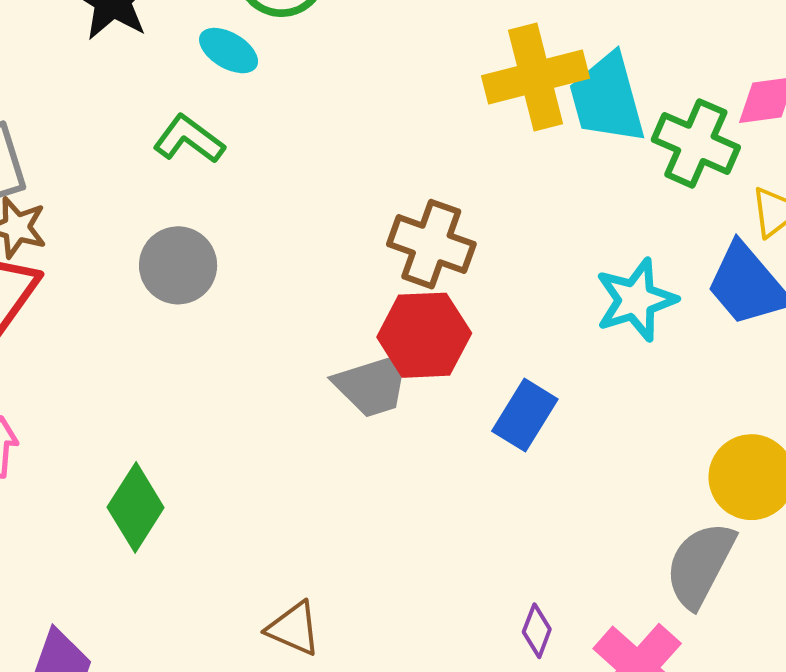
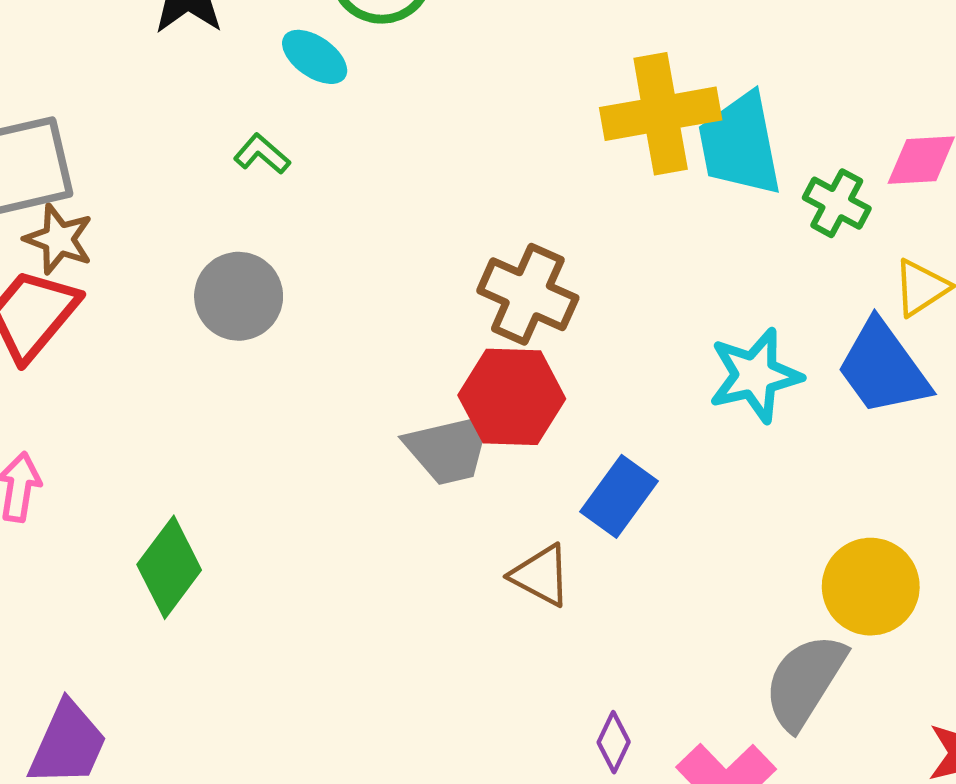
green L-shape: (189, 139) -> (262, 154), size x0.7
green cross: (696, 143) -> (837, 203), size x0.7
brown triangle: (294, 629) -> (541, 575), moved

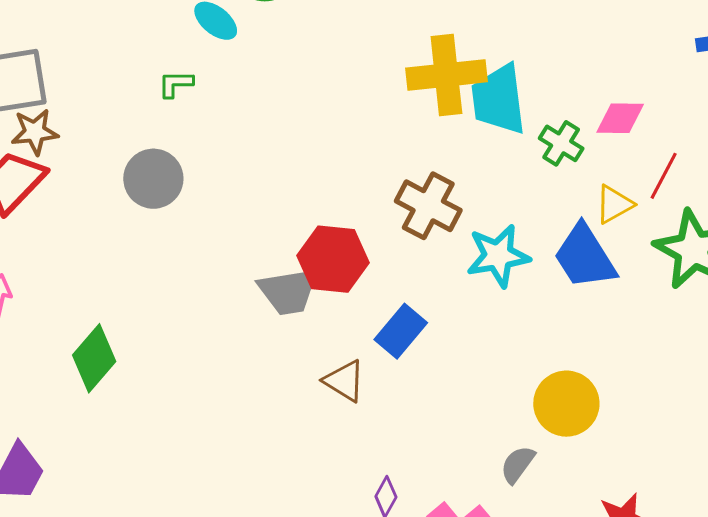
green L-shape: (262, 154) -> (176, 84), turned -45
brown star: (59, 239) -> (35, 132), turned -30
brown cross: (528, 294) -> (428, 206), moved
gray semicircle: (805, 681) -> (518, 464), size x0.6

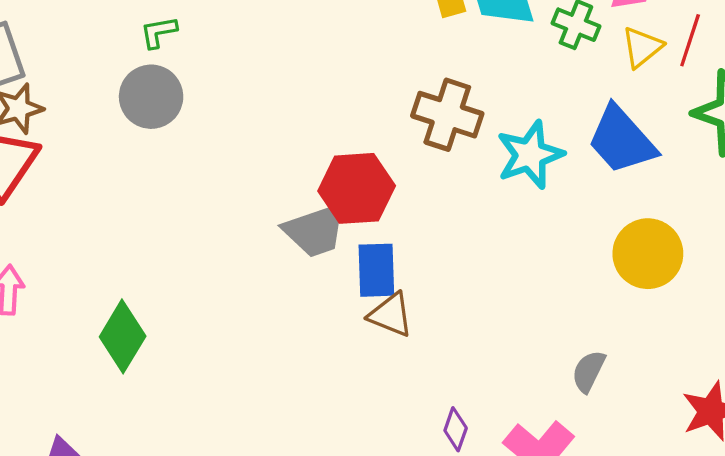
gray circle: (153, 179) -> (151, 97), moved
yellow triangle: (614, 204) -> (642, 47), moved
blue rectangle: (401, 331) -> (376, 270), moved, turned -32
yellow circle: (566, 404) -> (648, 254), moved

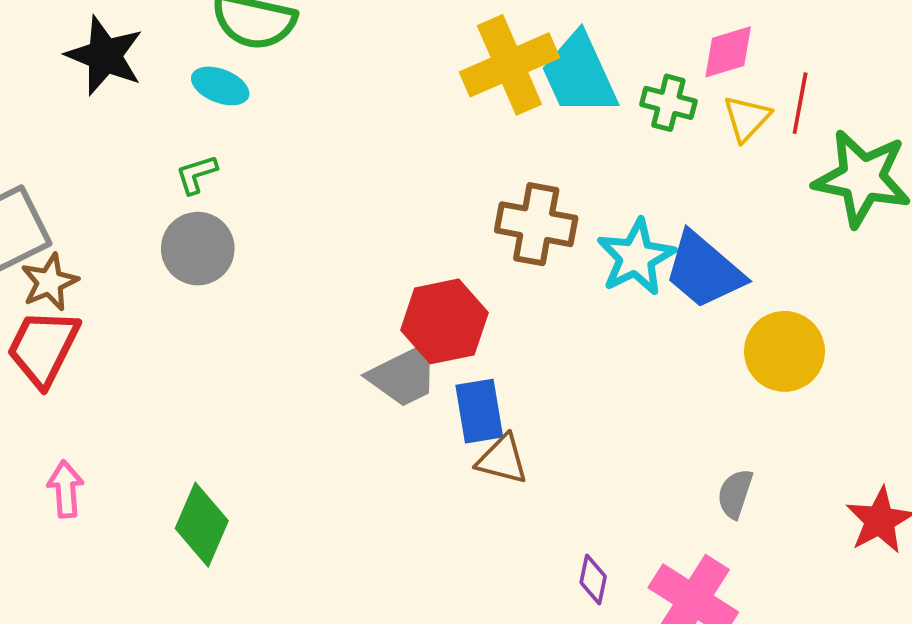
blue trapezoid: (622, 140) -> (704, 271), moved

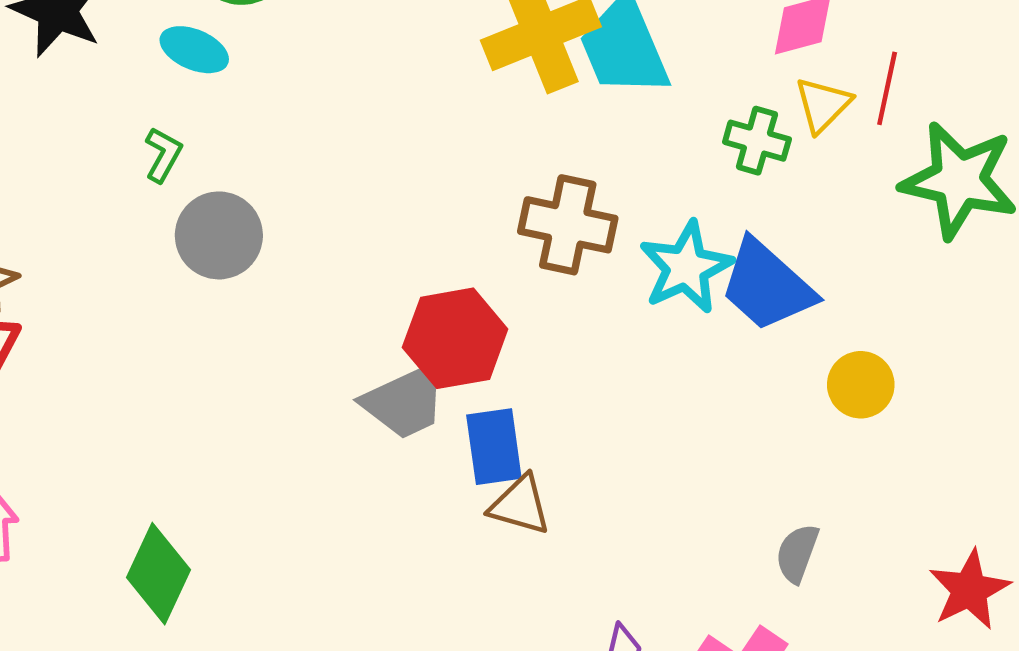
green cross: (668, 103) -> (757, 141), moved
green L-shape: (196, 174) -> (163, 155), turned 135
gray circle: (198, 249) -> (219, 235), moved
yellow circle: (784, 351) -> (861, 385), size x0.7

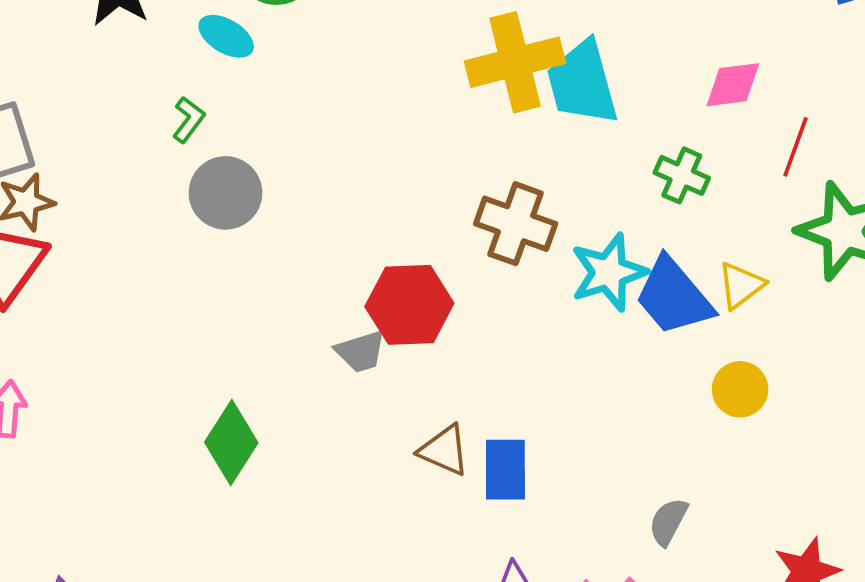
yellow triangle: (823, 105) -> (741, 285), moved
gray trapezoid: (405, 402) -> (361, 351), size x0.7
blue rectangle: (494, 447) -> (505, 470), moved
green diamond: (158, 574) -> (231, 442), moved

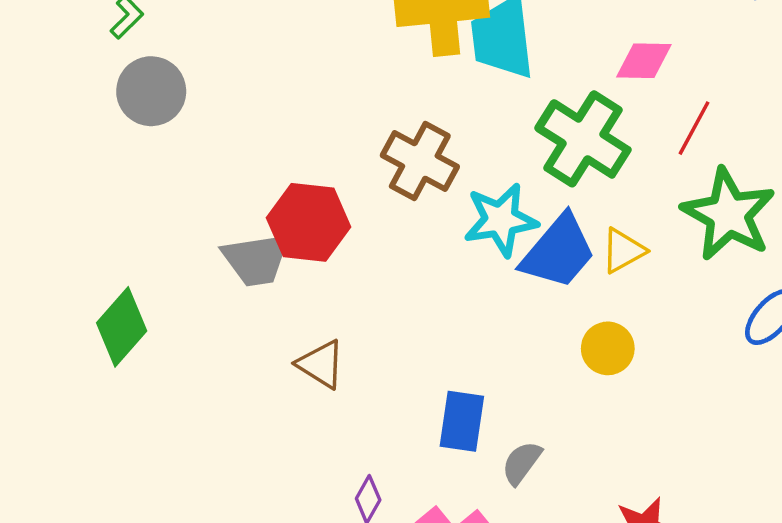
green cross: (682, 175) -> (583, 139), size x1.8
blue trapezoid: (674, 297) -> (558, 252), turned -108
gray trapezoid: (361, 351) -> (256, 259), size x1.4
blue rectangle: (505, 470) -> (462, 421), moved

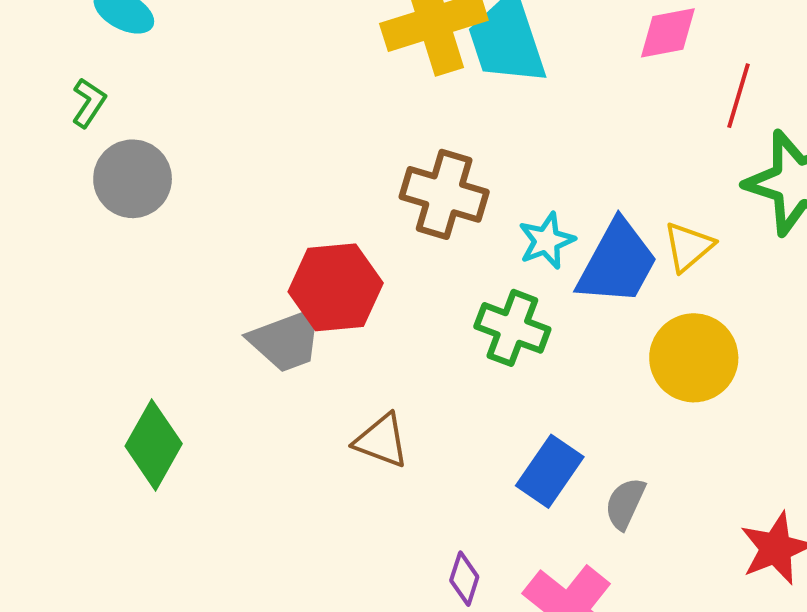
green cross: (583, 139) -> (512, 328), moved, size x0.7
cyan star: (501, 220) -> (547, 241), size x0.7
yellow circle: (608, 348) -> (694, 358), size x1.5
blue rectangle: (462, 421) -> (550, 471), turned 38

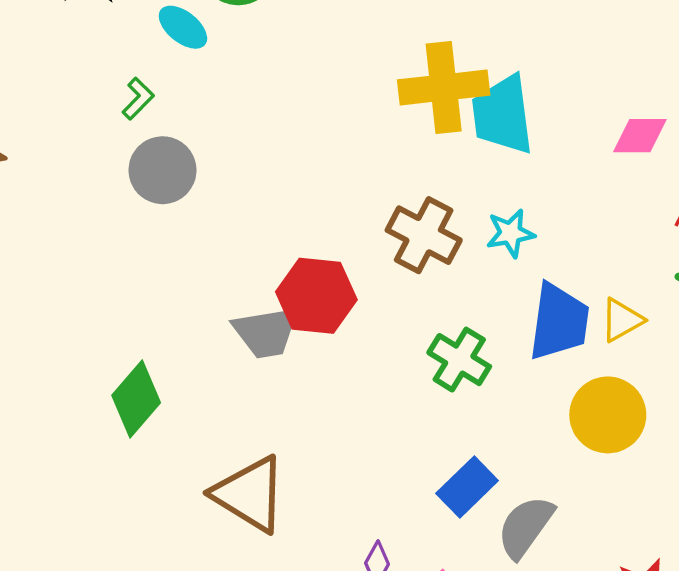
cyan star: (547, 241) -> (510, 233), moved
blue trapezoid: (617, 263) -> (559, 322), turned -32
brown triangle: (381, 441) -> (250, 494), moved, size x1.6
gray semicircle: (625, 503) -> (525, 527), size x1.5

